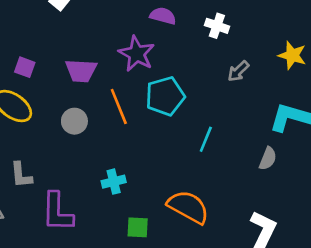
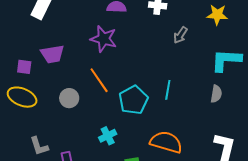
purple trapezoid: (81, 71) -> (52, 54), moved
cyan pentagon: (165, 96) -> (133, 100), moved

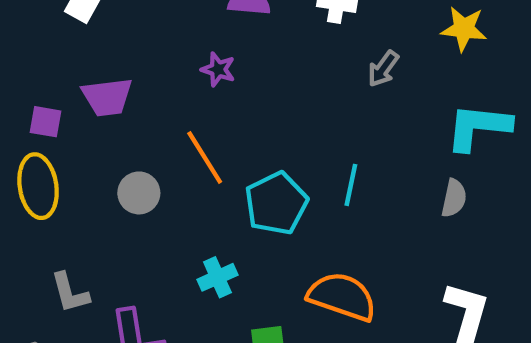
purple star: (104, 39) -> (218, 69), size x0.6
yellow ellipse: (22, 97) -> (38, 186), turned 56

